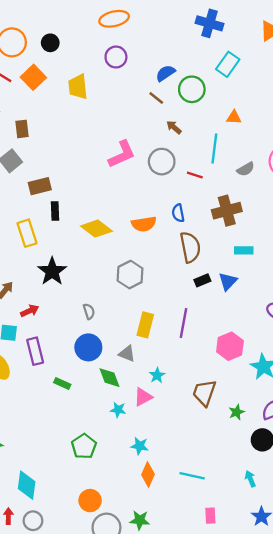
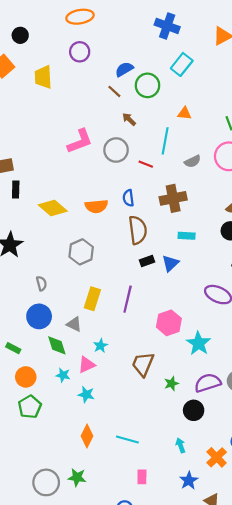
cyan star: (140, 446) -> (86, 395), moved
orange circle: (90, 501) -> (26, 377), moved

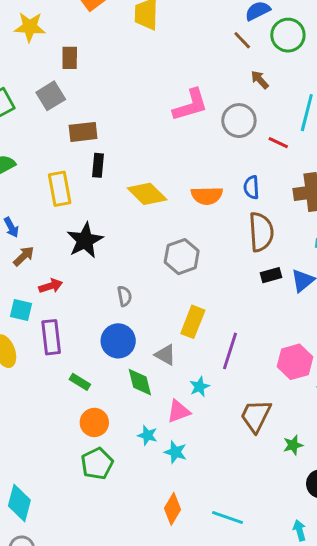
purple line: (128, 299) -> (230, 351), moved
cyan star: (63, 375) -> (147, 435), moved

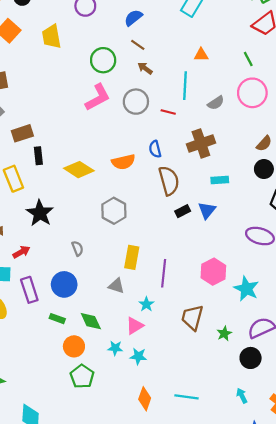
green circle: (288, 35) -> (103, 60), moved
brown line: (242, 40) -> (138, 45), moved
blue circle: (118, 341) -> (64, 284), moved
green diamond: (140, 382) -> (91, 321), moved

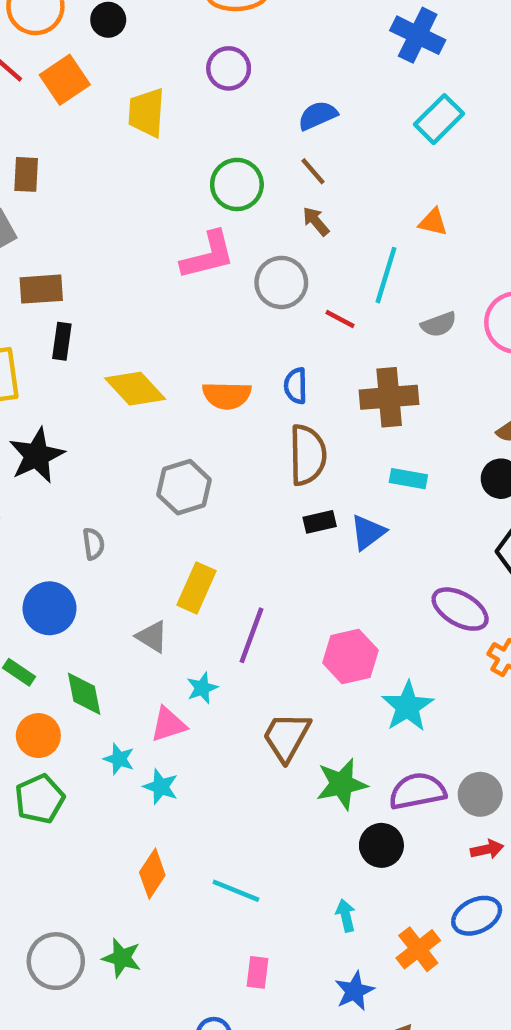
green star: (224, 333) -> (342, 784), size x1.6

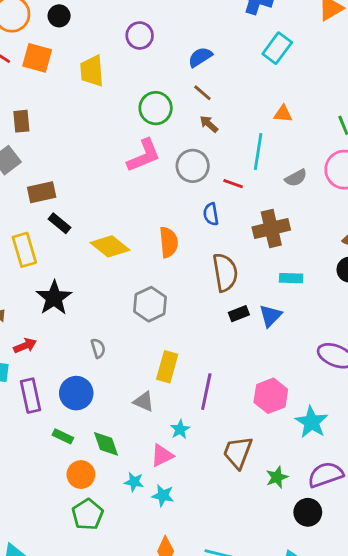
orange square: (65, 80) -> (37, 58), turned -32
black rectangle: (62, 341) -> (59, 223), turned -50
blue semicircle: (296, 386) -> (211, 214), moved
orange semicircle: (227, 395) -> (169, 242), turned -88
green star: (342, 784) -> (277, 477), size x0.7

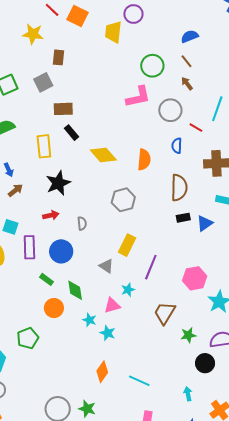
purple circle: (140, 36) -> (133, 14), moved
red arrow: (25, 346) -> (51, 215), moved
green pentagon: (88, 514) -> (28, 338), moved

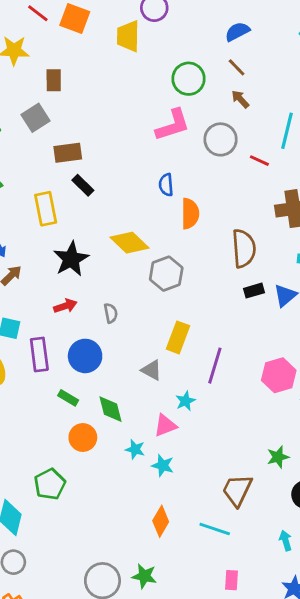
blue semicircle: (177, 146) -> (166, 185), moved
yellow diamond: (103, 155) -> (129, 243), moved
brown trapezoid: (165, 313) -> (237, 490), moved

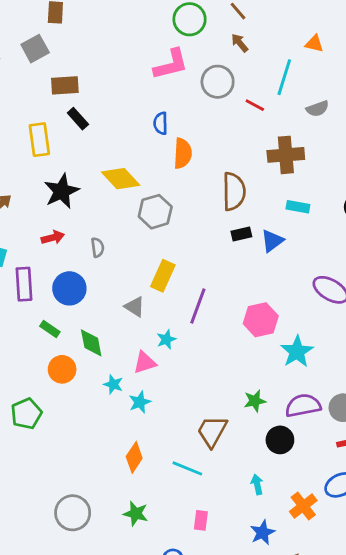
cyan star: (163, 465) -> (140, 402), turned 30
green star: (144, 576) -> (136, 514), moved

